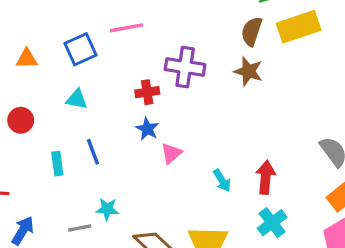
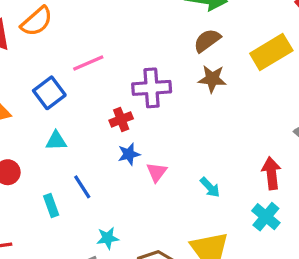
yellow rectangle: (299, 27) -> (271, 52), moved
brown semicircle: (252, 31) -> (207, 40), turned 48
blue star: (147, 129) -> (129, 154), turned -30
red arrow: (266, 177) -> (271, 173), moved

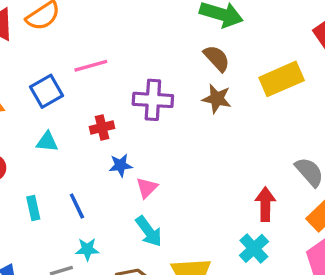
brown semicircle: (207, 40) -> (217, 58), turned 76
red cross: (121, 119) -> (102, 127), moved
blue line: (82, 187) -> (77, 206), moved
cyan arrow: (210, 187) -> (149, 231), moved, size x1.4

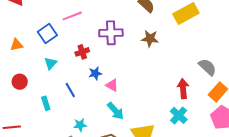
brown star: (217, 99) -> (150, 39), moved
cyan triangle: (47, 142) -> (50, 63), turned -48
pink triangle: (147, 188) -> (112, 85), turned -40
blue line: (77, 206) -> (70, 90), moved

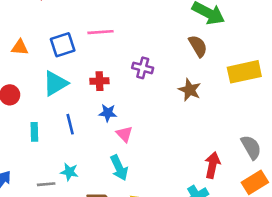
purple cross: (111, 33) -> (143, 68), size x0.7
cyan triangle: (50, 63) -> (55, 83), size x1.5

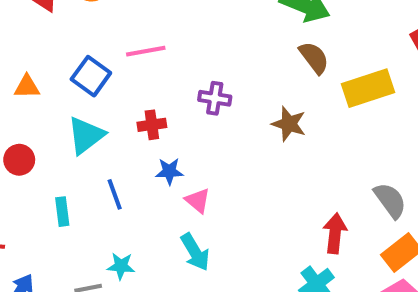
blue square: (63, 45) -> (91, 76), turned -30
brown semicircle: (198, 46) -> (314, 58), moved

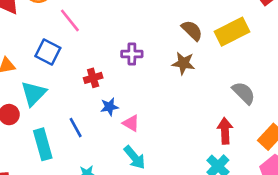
pink line: (146, 51) -> (70, 20), moved, turned 70
brown semicircle: (314, 58) -> (192, 30), moved
cyan triangle: (86, 135) -> (33, 93), moved
gray semicircle: (390, 200) -> (244, 93), moved
cyan rectangle: (62, 212) -> (43, 144), size x1.6

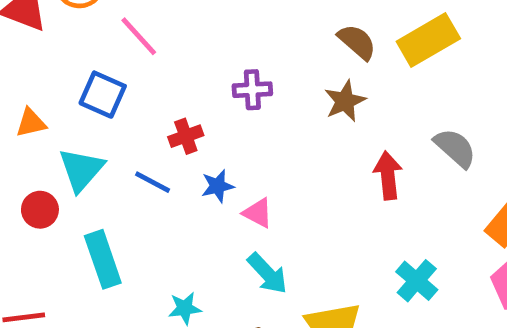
brown star: (183, 63) -> (345, 101), turned -30
blue line: (76, 128) -> (153, 182), moved, turned -30
red arrow: (225, 131) -> (388, 175), moved

